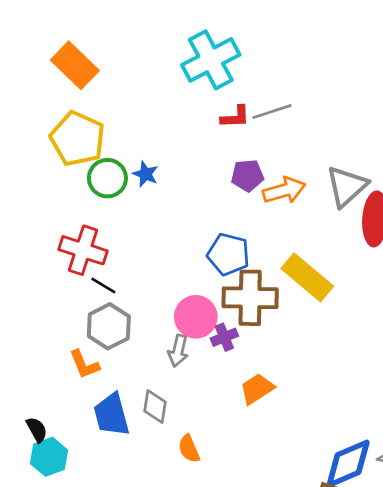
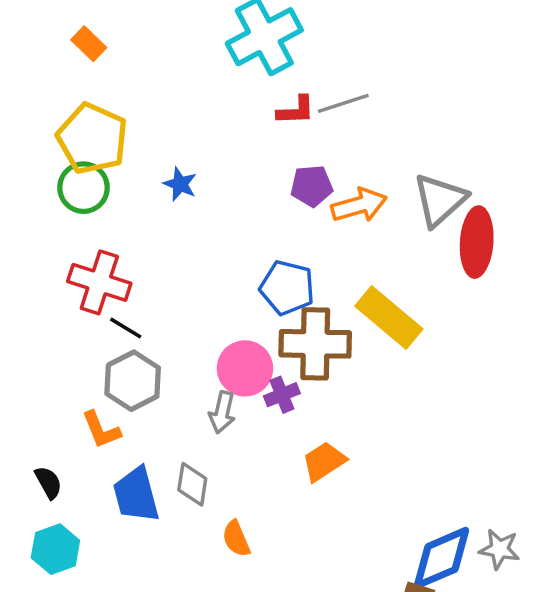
orange rectangle: (75, 65) -> (89, 44), size x0.6
green circle: (107, 178) -> (84, 188), moved
black semicircle: (37, 430) -> (48, 482), moved

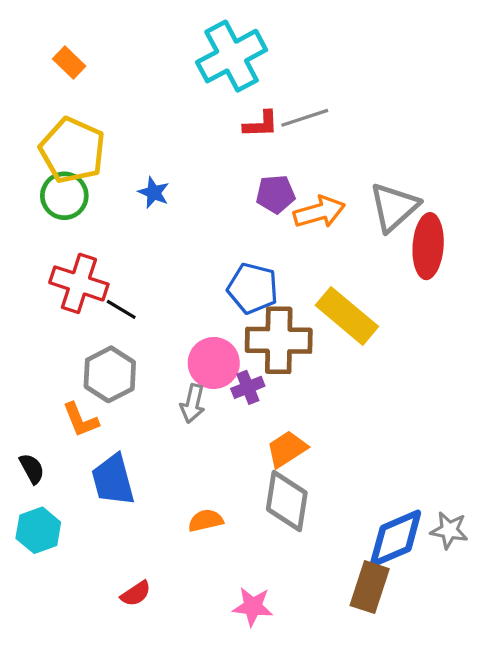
black line: (126, 328) -> (121, 309), moved
gray diamond: (192, 484) -> (287, 501), moved, size x1.5
orange semicircle: (236, 539) -> (206, 521), turned 100

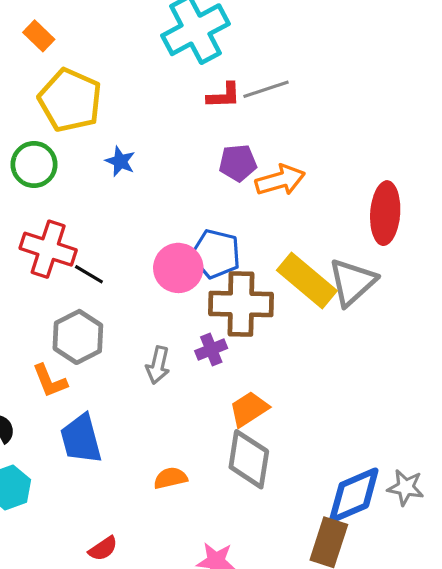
yellow pentagon: (72, 150) -> (70, 100), moved
gray triangle: (394, 207) -> (352, 282), moved
pink circle: (214, 363) -> (178, 268), moved

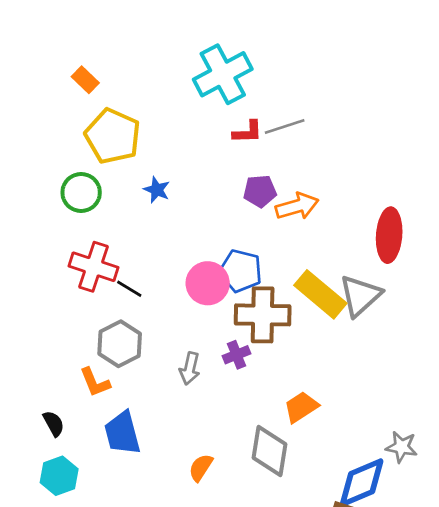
orange trapezoid: (249, 409) -> (301, 407), moved
orange semicircle: (170, 478) -> (201, 468), turned -44
gray star: (406, 487) -> (401, 447), moved

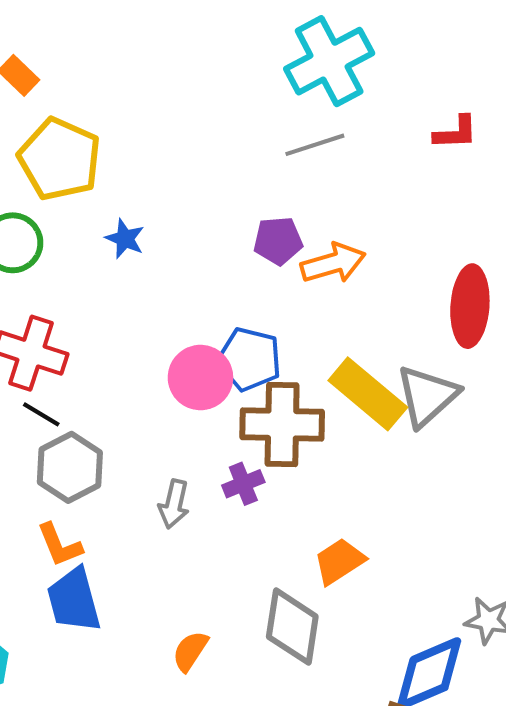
cyan cross: (223, 74) -> (329, 61), moved
red L-shape: (247, 132) -> (456, 133), moved
black line: (129, 289) -> (41, 414), moved
orange L-shape: (95, 382) -> (60, 545), moved

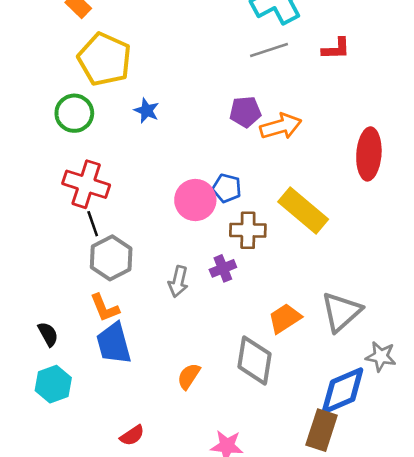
red L-shape: (456, 133) -> (336, 49), moved
blue pentagon: (249, 359) -> (227, 188), size x0.7
gray triangle: (427, 396) -> (341, 312), moved
black line: (41, 414) -> (93, 224), turned 40
brown cross: (282, 424) -> (248, 230), size x0.7

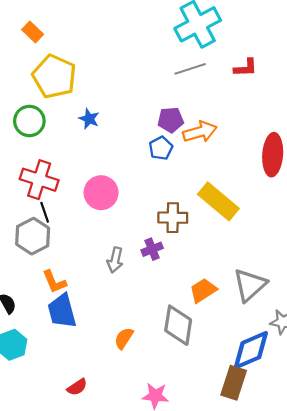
blue pentagon: (227, 188) -> (161, 148), moved, turned 30
pink circle: (195, 200) -> (101, 193), moved
gray hexagon: (111, 258) -> (33, 236), moved

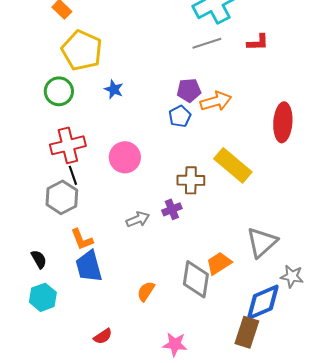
red cross: (39, 180) -> (68, 145), turned -32
gray arrow: (115, 260) -> (138, 219), turned -125
orange trapezoid: (203, 290) -> (219, 263), moved

